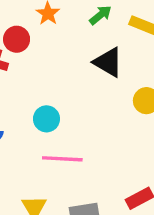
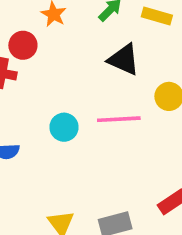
pink line: (62, 159) -> (119, 119), moved

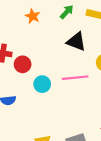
red circle: (23, 45) -> (23, 64), moved

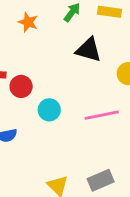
pink line: (75, 78) -> (102, 115), moved

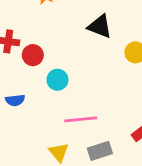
pink line: (102, 115) -> (81, 119), moved

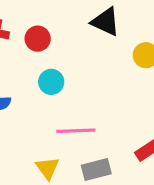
red circle: (33, 55) -> (38, 39), moved

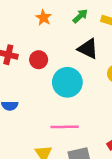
cyan circle: (51, 82) -> (67, 82), moved, size x1.6

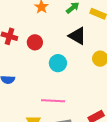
cyan circle: (67, 82) -> (58, 63), size x0.7

